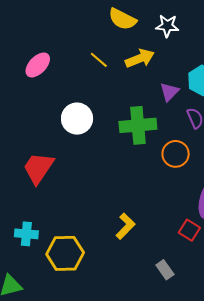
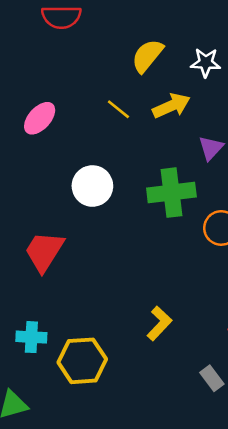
yellow semicircle: (122, 19) -> (147, 56), turned 104

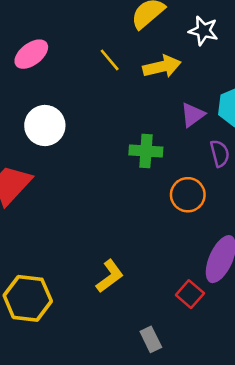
white circle: (92, 186) -> (45, 126), moved
green cross: (171, 193) -> (146, 151), size x0.7

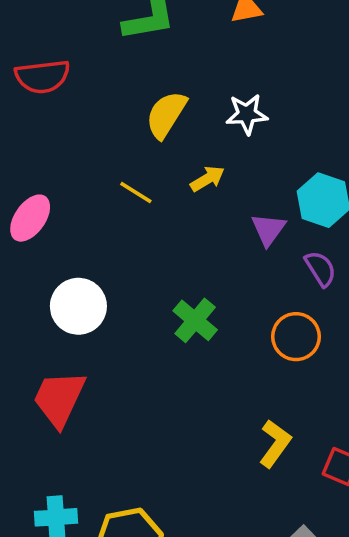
yellow arrow: (162, 66) -> (207, 179), size x0.7
green cross: (146, 151) -> (195, 320), moved, turned -36
yellow L-shape: (110, 276) -> (275, 444), moved

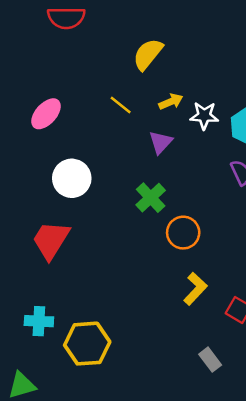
white star: (247, 114) -> (204, 116), moved
purple triangle: (268, 229) -> (161, 142), moved
orange circle: (296, 337) -> (183, 233), moved

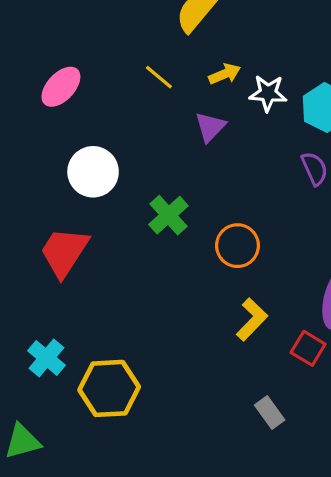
green cross: (151, 198) -> (168, 215), moved
cyan cross: (39, 321) -> (47, 358), turned 36

